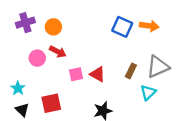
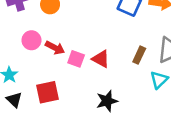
red arrow: (58, 52) -> (55, 48), moved
pink square: (76, 74) -> (76, 59), turned 32

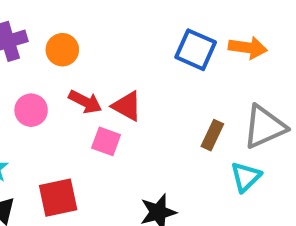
red arrow: (55, 48) -> (85, 102), moved
red triangle: (101, 59) -> (127, 106), moved

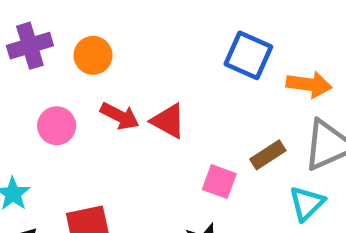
orange arrow: (248, 48) -> (309, 84), moved
brown rectangle: (212, 135) -> (268, 155), turned 32
pink square: (106, 141) -> (219, 182), moved

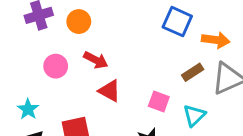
red triangle: (168, 121) -> (110, 91), moved
brown rectangle: (268, 155) -> (193, 72), moved
cyan triangle: (307, 203) -> (194, 115), moved

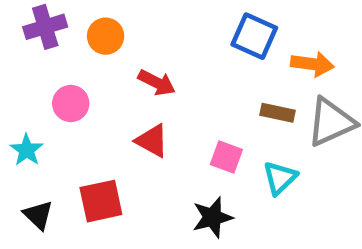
red arrow: (96, 60) -> (157, 83), moved
brown rectangle: (193, 72) -> (277, 113), turned 45
cyan star: (28, 109) -> (27, 150), moved

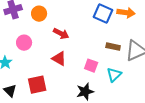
orange arrow: (312, 64) -> (126, 13), moved

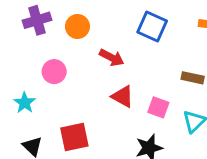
blue square: (103, 14) -> (152, 27), moved
red triangle: (59, 59) -> (123, 97), moved

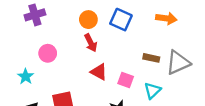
orange circle: (77, 27) -> (88, 20), moved
red arrow: (112, 58) -> (91, 43), turned 36

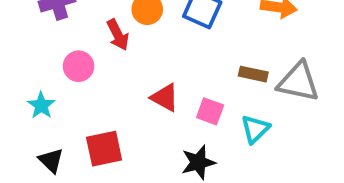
red arrow: (91, 43) -> (118, 35), moved
gray triangle: (178, 63) -> (298, 82), turned 36

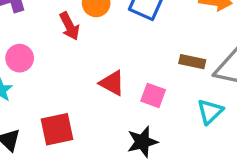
pink circle: (79, 66) -> (20, 58), moved
cyan triangle: (255, 129) -> (210, 111), moved

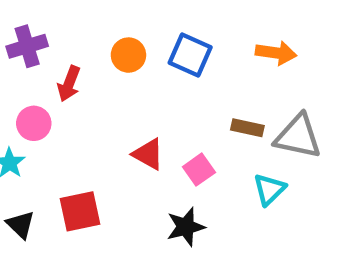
red arrow: (69, 26) -> (69, 84), moved, turned 48
pink square: (153, 95) -> (199, 170), turned 35

